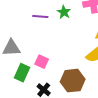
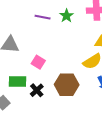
green rectangle: (22, 73) -> (18, 82), moved, turned 60

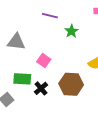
green star: (67, 16) -> (72, 31), moved

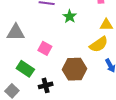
green rectangle: (22, 79) -> (25, 69), turned 36
black cross: (41, 88) -> (46, 85), moved, turned 32

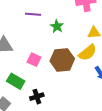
brown hexagon: (75, 69) -> (62, 60), moved

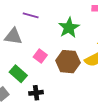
purple line: (33, 14) -> (31, 15), moved
green star: (57, 26) -> (69, 28), size x1.5

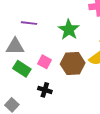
green rectangle: (18, 74) -> (22, 69), moved
black cross: (36, 93) -> (45, 90), moved, turned 32

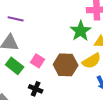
purple line: (29, 23) -> (16, 19), moved
green star: (69, 30) -> (81, 31), moved

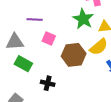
purple line: (16, 19) -> (35, 19), moved
pink square: (38, 61) -> (49, 39), moved

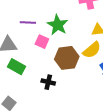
green star: (83, 19) -> (58, 25), moved
black cross: (48, 83) -> (48, 82), moved

